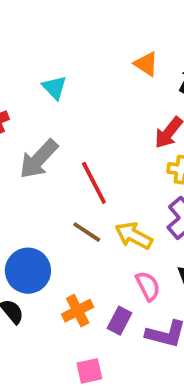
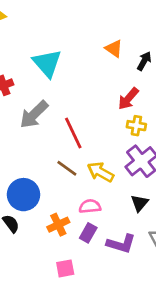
cyan triangle: (54, 87) -> (47, 63), size x1.6
pink semicircle: (148, 286) -> (90, 206), moved, turned -70

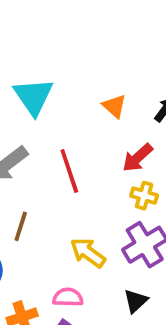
orange triangle: (114, 49) -> (114, 106), moved
red line: (73, 133) -> (69, 171), moved
brown line: (67, 168) -> (21, 226), moved, turned 65

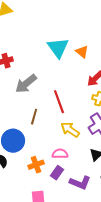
cyan triangle: (34, 97) -> (58, 48), moved
red line: (69, 171) -> (59, 102), moved

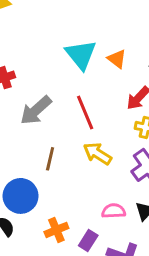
red line: (59, 102) -> (85, 112), moved
yellow arrow: (70, 130) -> (97, 154), moved
pink semicircle: (60, 154) -> (114, 211), moved

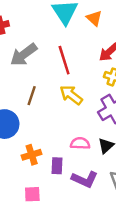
purple rectangle: (88, 240) -> (57, 166), turned -35

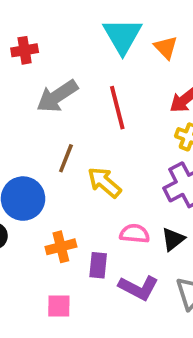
yellow arrow: (71, 95) -> (104, 182), moved

